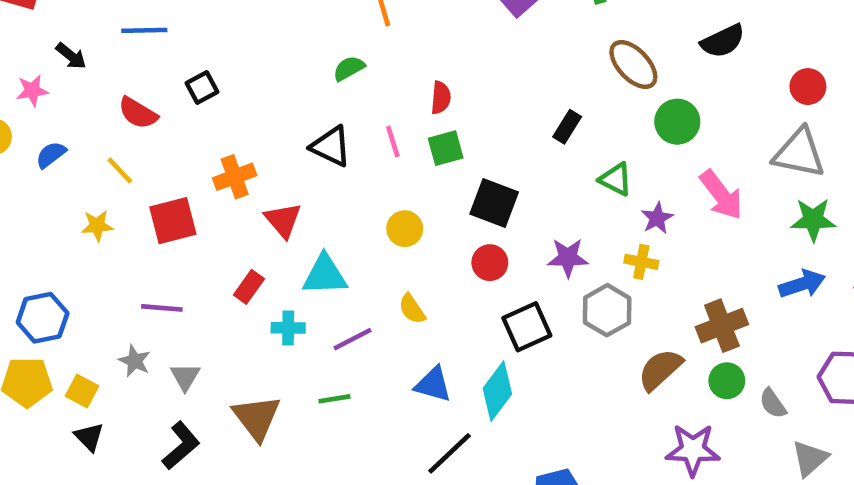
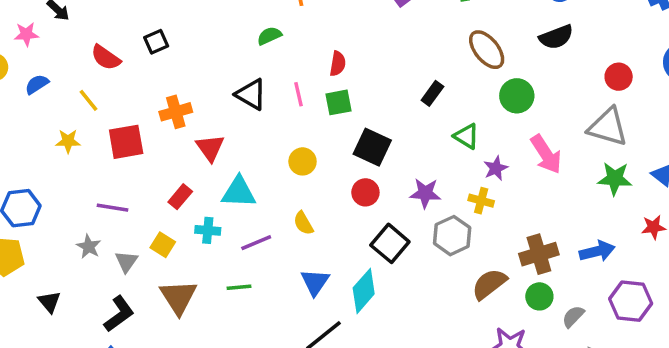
blue arrow: (802, 284) -> (597, 251), moved
black square: (527, 327) -> (390, 243), turned -30
blue triangle: (433, 385) -> (315, 282), turned 44
yellow square: (82, 391) -> (163, 245), moved
gray semicircle: (773, 403) -> (573, 316), turned 75

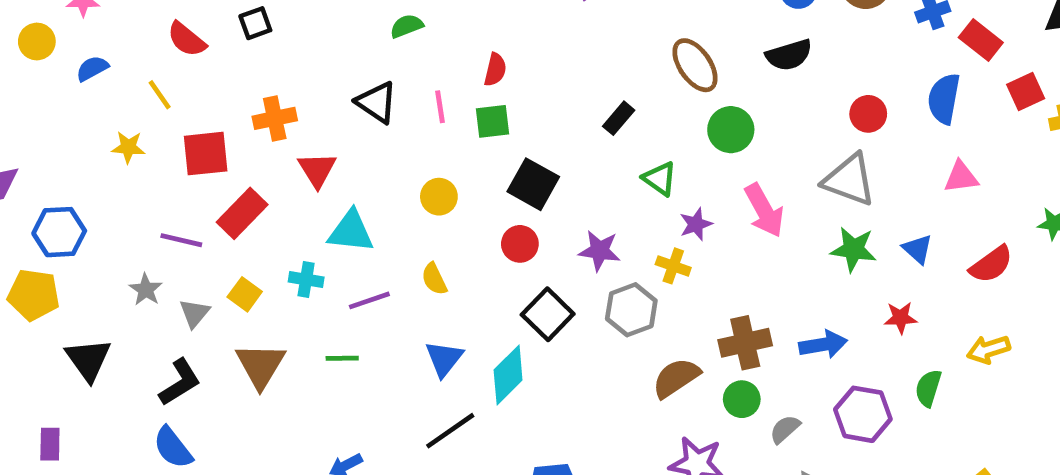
red rectangle: (180, 197) -> (242, 213), moved, size x1.5
black triangle: (49, 302) -> (88, 360), size x1.5

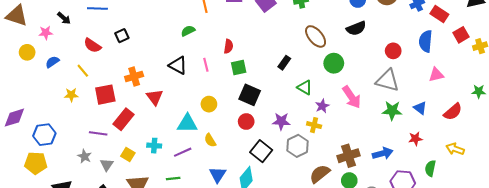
green square: (492, 121) -> (239, 68), moved
cyan triangle: (351, 231) -> (187, 124), moved
yellow arrow: (988, 349) -> (455, 149), turned 42

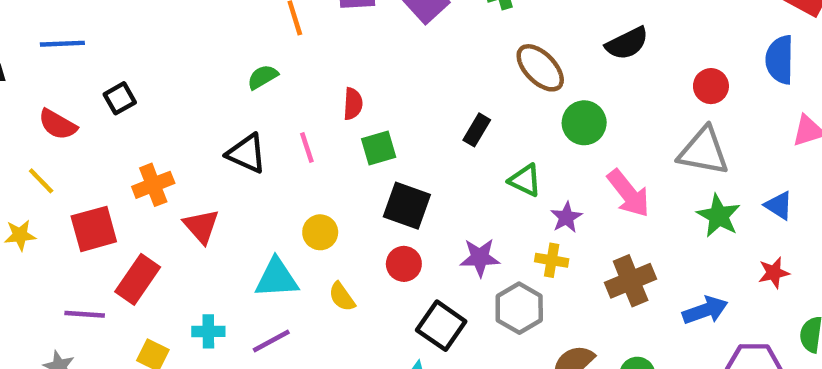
green star: (392, 111) -> (719, 216), turned 30
yellow semicircle: (210, 140) -> (342, 297), moved
brown cross: (348, 156) -> (631, 281), moved

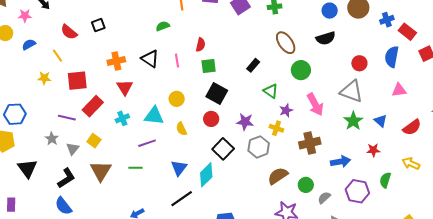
orange cross: (153, 185) -> (116, 61), moved
cyan cross: (208, 331) -> (122, 118), moved, turned -32

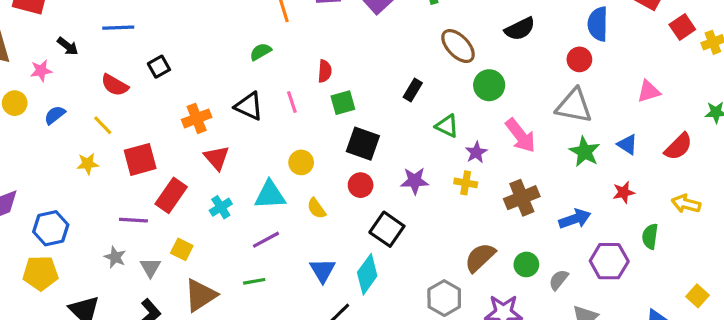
blue semicircle: (392, 57) -> (598, 24), moved
gray hexagon: (259, 147) -> (444, 298), moved
brown triangle: (101, 171) -> (200, 295), turned 35

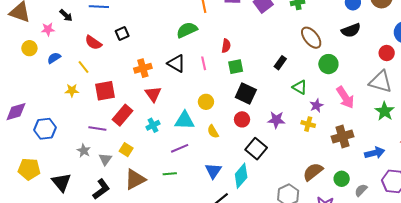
green semicircle: (261, 52) -> (187, 30), size x1.5
yellow pentagon: (41, 273) -> (29, 169), moved

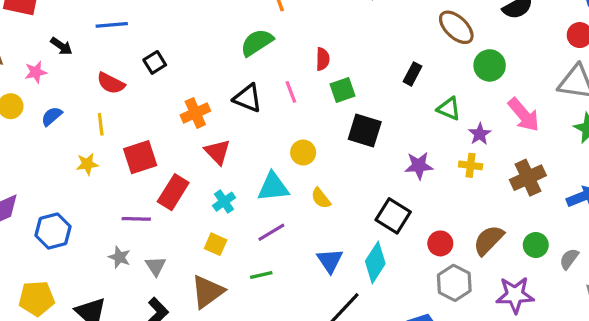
yellow line: (84, 67) -> (101, 124), turned 40
red circle: (242, 119) -> (440, 243), moved
yellow square: (126, 150) -> (216, 244), moved

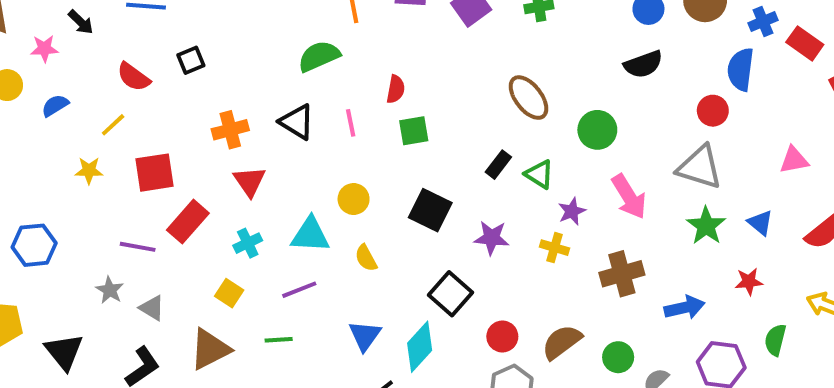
brown ellipse: (456, 27) -> (529, 98), moved
black rectangle: (413, 74) -> (498, 165), moved
yellow line: (101, 124) -> (113, 125), turned 45
black square: (365, 131) -> (430, 210), moved
gray triangle: (156, 266) -> (152, 308), turned -35

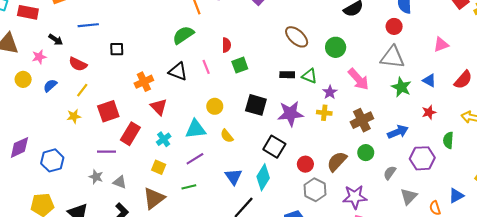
black square: (191, 60) -> (117, 49), turned 32
red semicircle: (133, 77) -> (78, 64), moved
black rectangle: (498, 165) -> (287, 75), turned 64
purple star: (492, 238) -> (290, 114), size x1.4
green circle: (618, 357) -> (366, 153), moved

